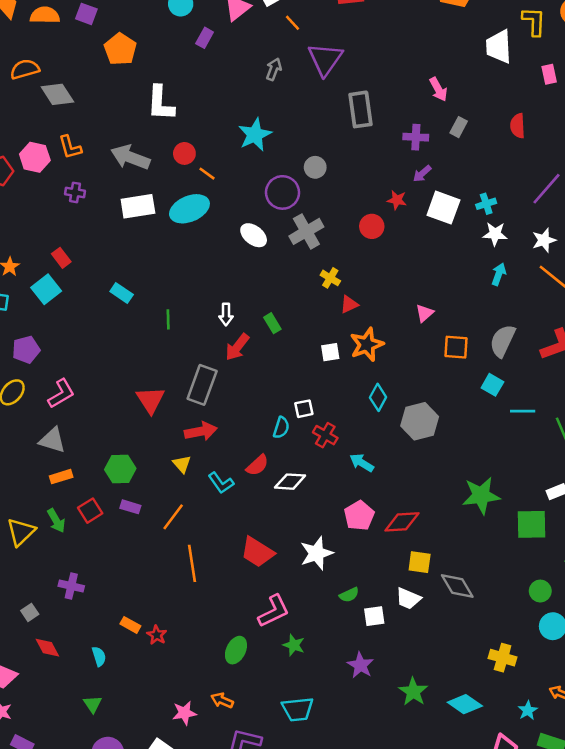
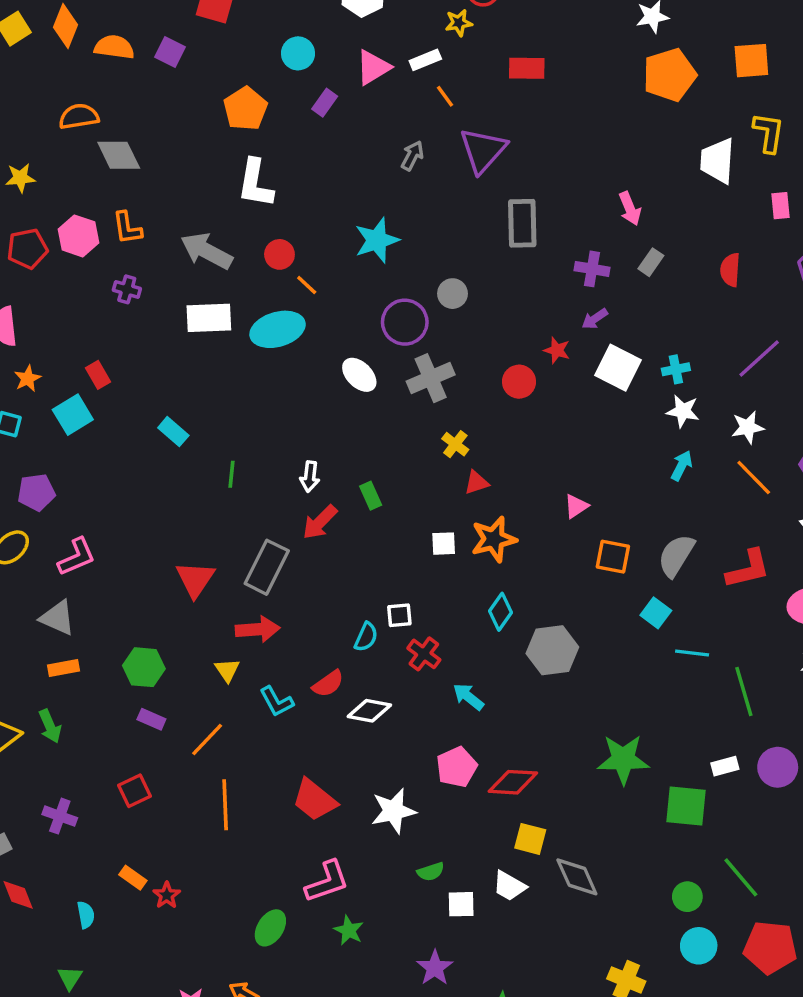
orange pentagon: (120, 49) -> (245, 109), moved
red square: (90, 511) -> (135, 791), moved

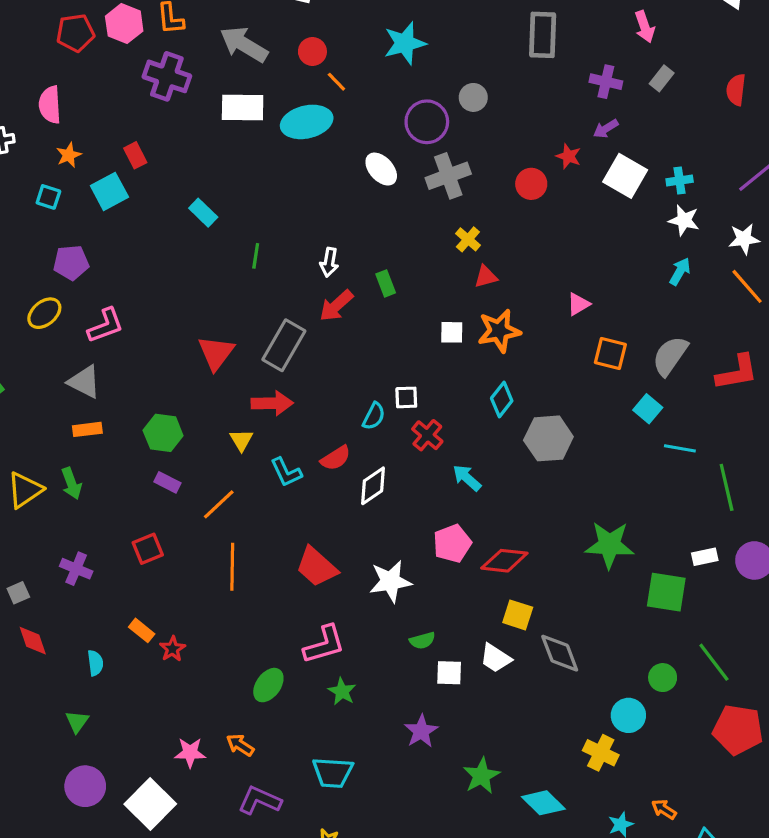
purple cross: (127, 289) -> (167, 76), size x1.8
white diamond: (369, 711) -> (373, 486), turned -48
cyan circle: (699, 946) -> (628, 715), moved

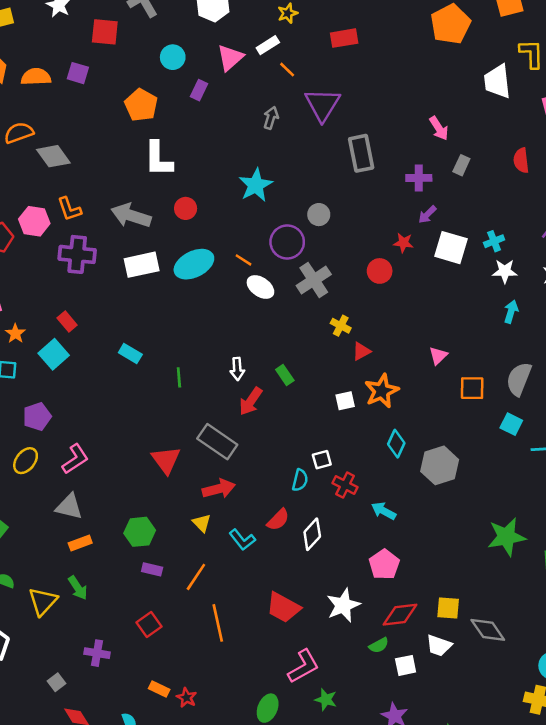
orange line: (336, 82) -> (244, 260), moved
gray rectangle: (284, 345) -> (217, 442), turned -72
red diamond: (504, 561) -> (400, 615), moved

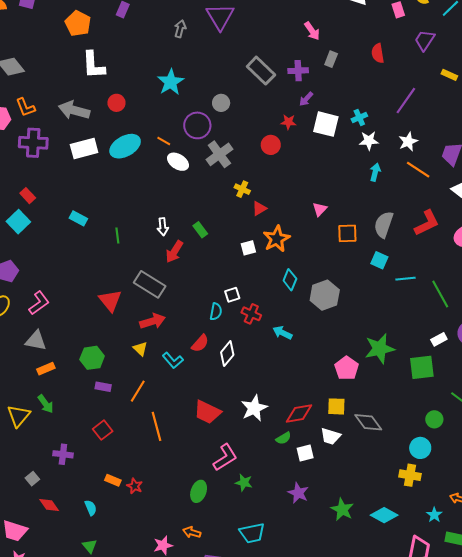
gray rectangle: (361, 153) -> (261, 71), moved, turned -32
pink pentagon: (384, 564) -> (347, 368), moved

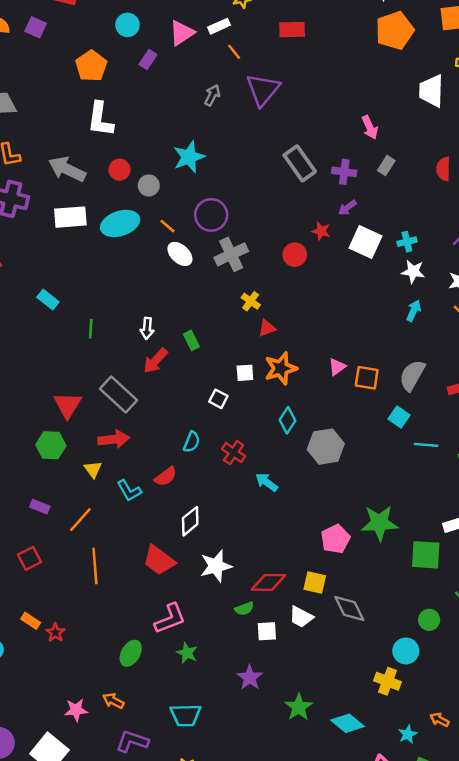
gray circle: (221, 103) -> (149, 185), moved
pink triangle: (320, 209) -> (337, 367), moved
white square: (232, 295) -> (218, 399), moved, turned 35
white diamond: (227, 354) -> (190, 521), moved
green hexagon: (92, 358) -> (51, 445), moved

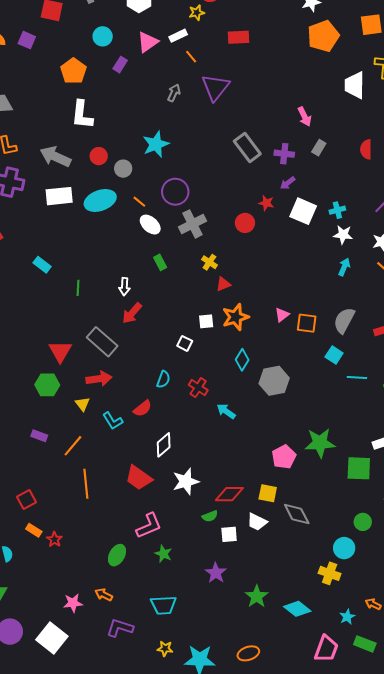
green rectangle: (191, 340) -> (160, 262), moved
red square: (30, 558) -> (27, 500), moved

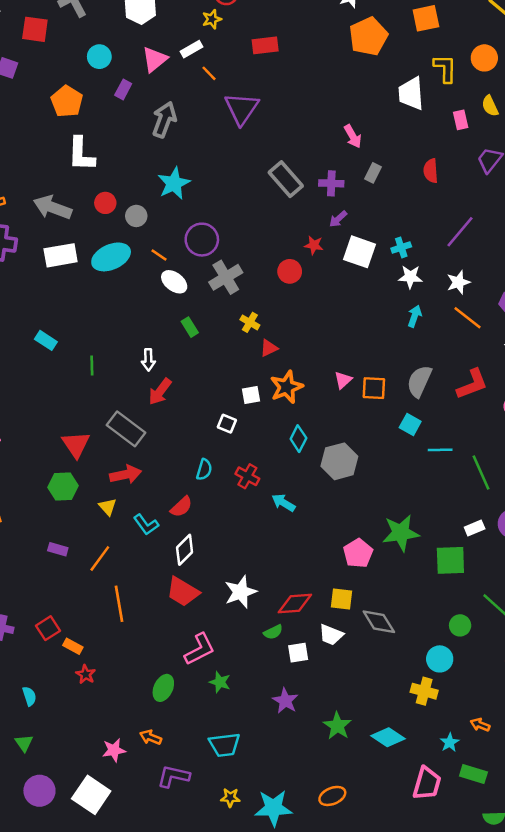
gray arrow: (174, 93) -> (164, 120), moved, size x1.6
white diamond: (164, 445) -> (185, 550), moved
orange rectangle: (34, 530) -> (73, 646), moved

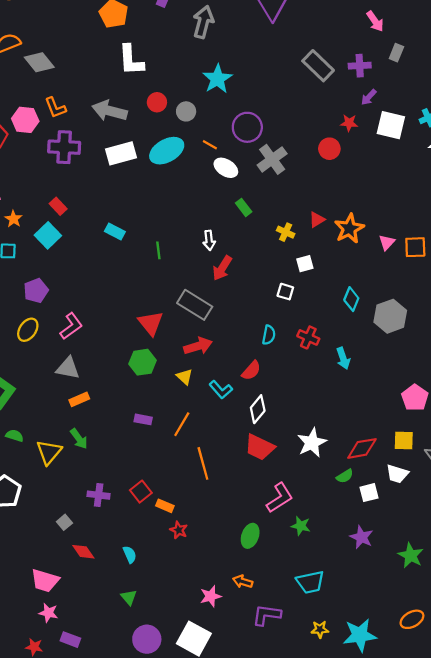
yellow cross: (250, 322) -> (286, 232), moved
orange star: (287, 387) -> (349, 229), moved
cyan arrow: (283, 503) -> (343, 358), turned -135

